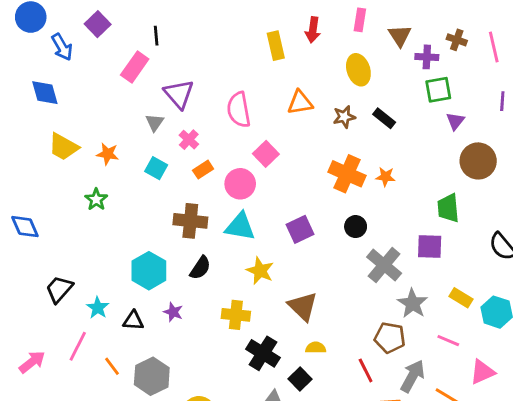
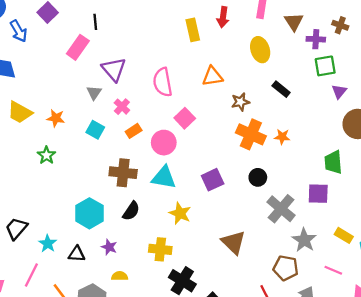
brown star: (344, 117) -> (240, 102), moved
brown triangle: (303, 306) -> (233, 242), moved
yellow semicircle: (316, 348) -> (120, 276), moved

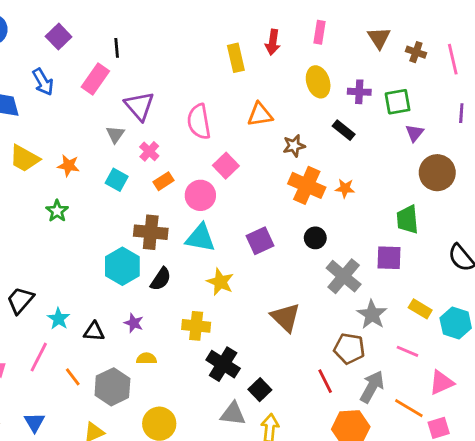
brown triangle: (294, 22) -> (379, 38), moved
blue arrow: (19, 31) -> (43, 82), moved
purple cross: (316, 39) -> (359, 92), moved
cyan hexagon: (89, 213) -> (122, 266), moved

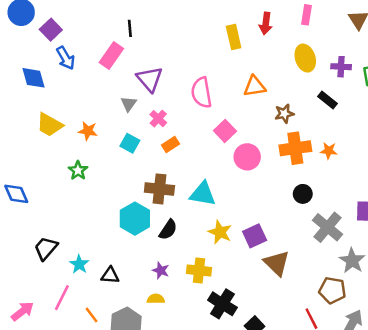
purple square: (59, 37) -> (51, 30), moved
orange cross: (307, 185) -> (295, 148), turned -32
pink circle: (200, 195) -> (247, 157), moved
purple square: (260, 241) -> (255, 236), moved
purple star: (134, 323) -> (161, 270), moved

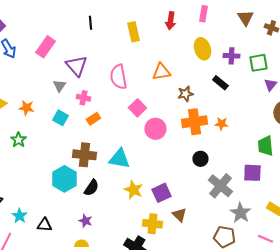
black line: (130, 28) -> (90, 23), moved
yellow rectangle: (234, 37) -> (133, 32), moved
pink cross: (158, 119) -> (83, 98), turned -32
brown triangle: (277, 263) -> (179, 215), size x0.7
yellow cross: (199, 270) -> (152, 224), moved

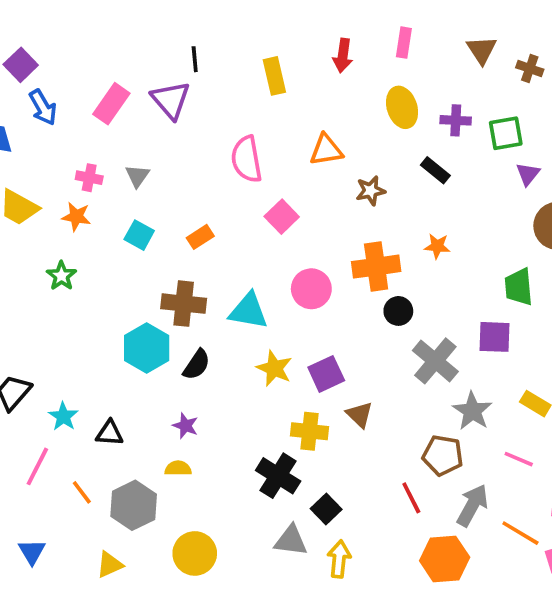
purple triangle: (76, 66) -> (171, 100), moved
pink cross: (83, 98) -> (89, 178), moved
orange cross: (194, 122) -> (376, 267), moved
pink circle: (155, 129) -> (311, 289), moved

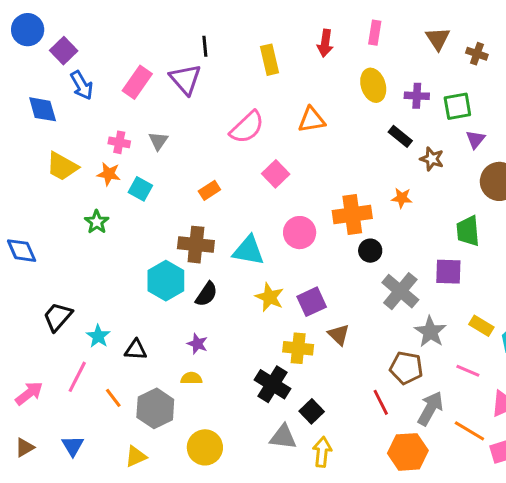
pink semicircle: (247, 159) -> (247, 127), turned -123
brown star: (371, 191) -> (432, 159), moved, turned 30
cyan square: (139, 235) -> (140, 189), moved

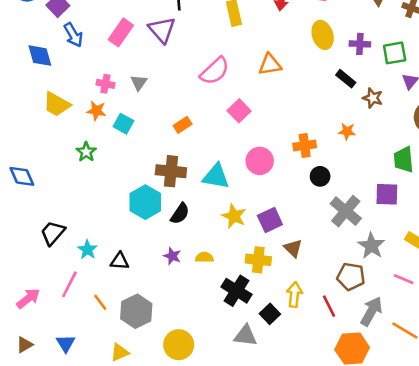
orange cross: (352, 214) -> (305, 145), size x0.7
yellow semicircle: (191, 378) -> (204, 257), moved
yellow arrow: (322, 452) -> (294, 295), moved

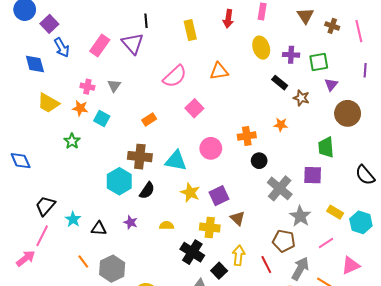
purple star: (172, 256) -> (131, 222), moved
pink line: (404, 279) -> (326, 243), turned -56
pink line: (69, 284) -> (42, 236), moved

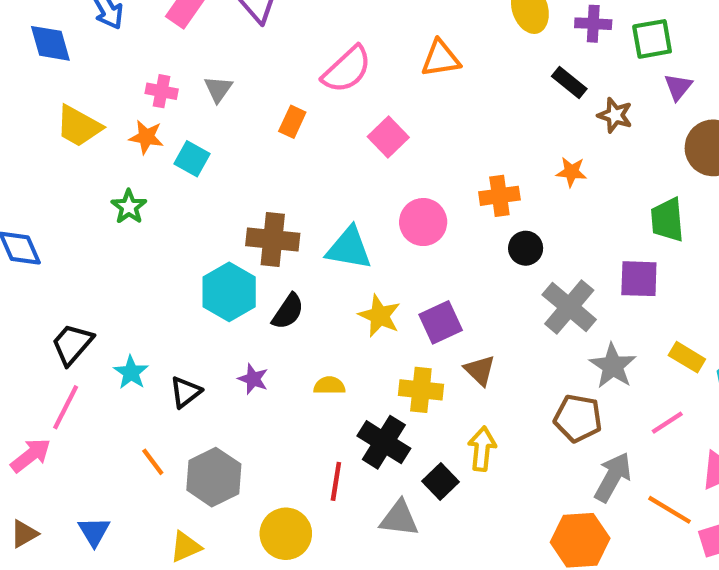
orange rectangle: (149, 120) -> (292, 122), moved, turned -32
black triangle: (99, 229) -> (186, 392), turned -42
red line: (266, 265) -> (336, 481), moved, turned 36

